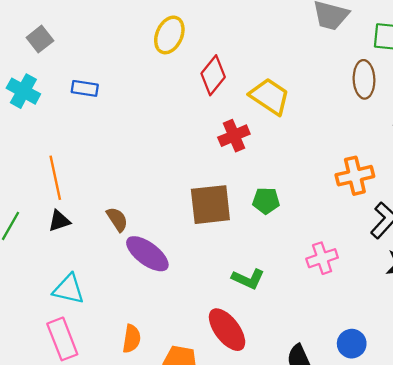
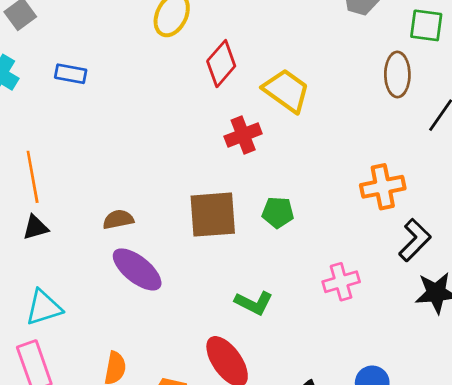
brown semicircle: (117, 219) -> (118, 219), moved, turned -70
cyan triangle: (69, 289) -> (44, 308), turned -32

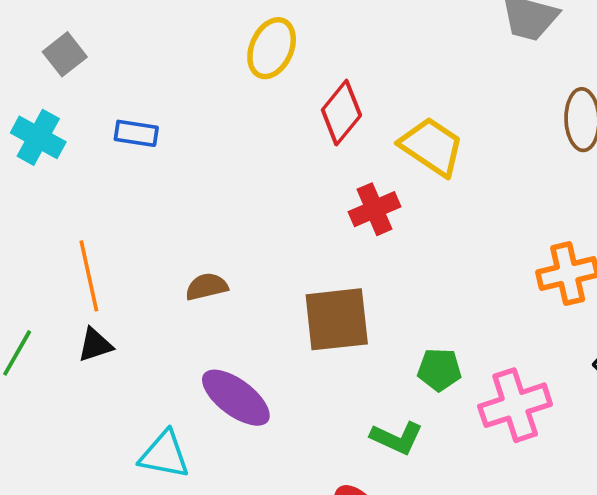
green pentagon: (278, 212) -> (439, 370), moved
brown semicircle: (118, 219) -> (207, 287), moved
pink cross: (341, 282) -> (515, 405), size x1.4
cyan triangle: (44, 308) -> (164, 455), moved, turned 30

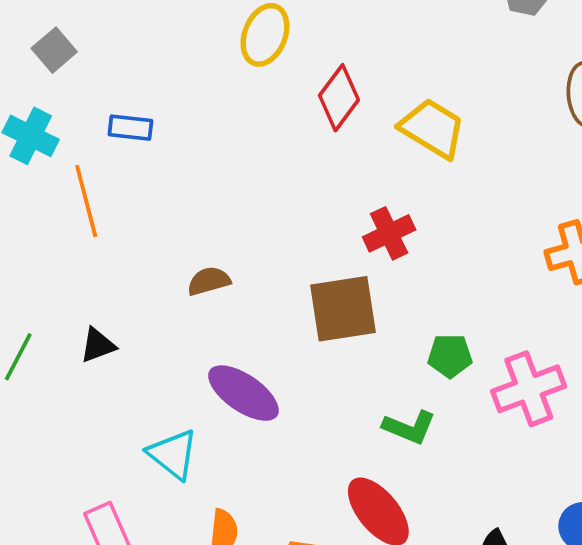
red cross: (375, 209) -> (389, 233), moved
orange line: (89, 276) -> (86, 201), moved
cyan triangle: (164, 455) -> (173, 454), turned 30

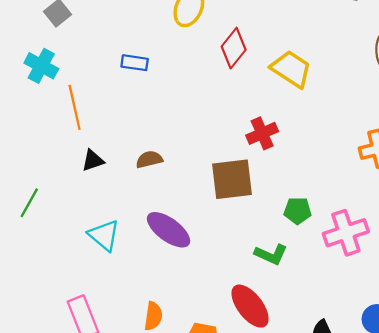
blue rectangle: (130, 128) -> (135, 63), moved
black triangle: (98, 345) -> (93, 160), moved
cyan triangle: (173, 454) -> (104, 235), moved

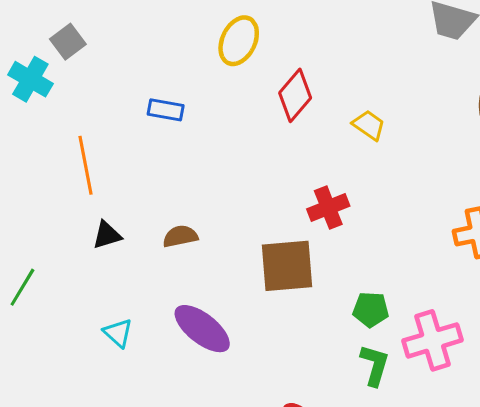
cyan cross: (41, 66) -> (30, 79), moved
yellow trapezoid: (291, 69) -> (369, 125), size x0.6
cyan triangle: (104, 235) -> (118, 333), size x0.7
green L-shape: (271, 254) -> (375, 365), moved, turned -100

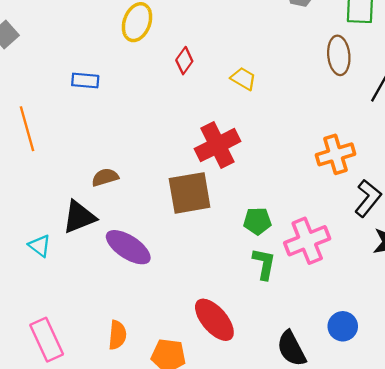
red diamond: (295, 95) -> (184, 61), size x0.7
red cross: (328, 208) -> (217, 145), size x1.4
black triangle: (107, 235) -> (79, 217), moved, size x1.5
cyan triangle: (118, 333) -> (40, 246), moved

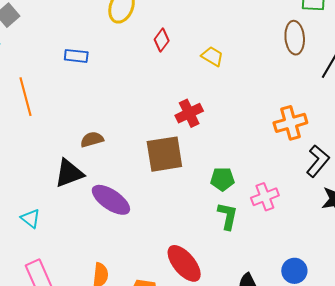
red cross: (217, 145) -> (189, 113), size x0.7
pink cross: (307, 241) -> (265, 197), size x0.7
cyan triangle: (40, 246) -> (31, 219), moved

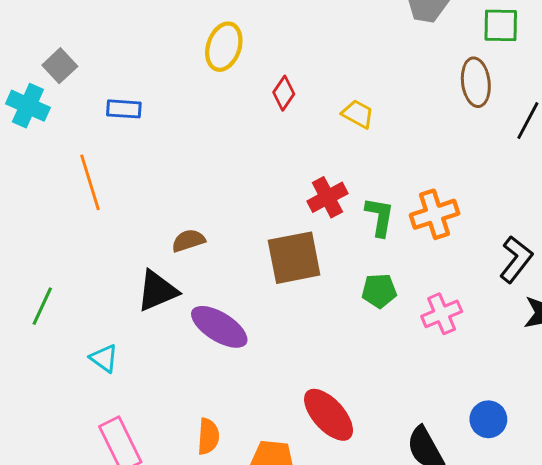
blue rectangle: (76, 56) -> (124, 109), moved
orange cross: (290, 123) -> (435, 214), moved
green L-shape: (228, 216) -> (380, 217), moved

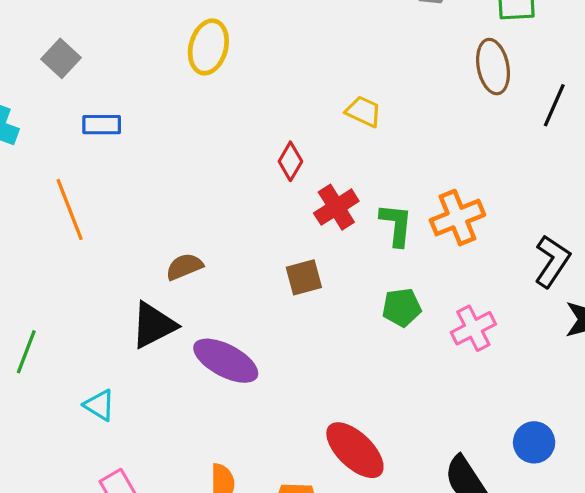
gray square: (60, 66) -> (61, 58), moved
red diamond: (284, 93) -> (290, 161), moved
brown square: (294, 258) -> (304, 277), size x0.6

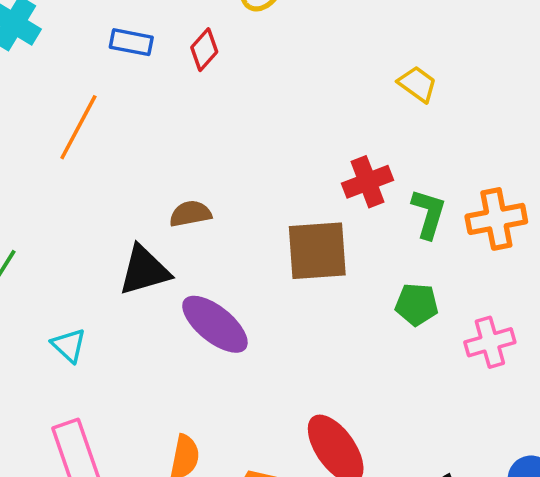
red diamond: (290, 161) -> (204, 50), moved
orange line: (70, 209) -> (78, 127), turned 38
brown square: (304, 277) -> (317, 251), size x1.6

